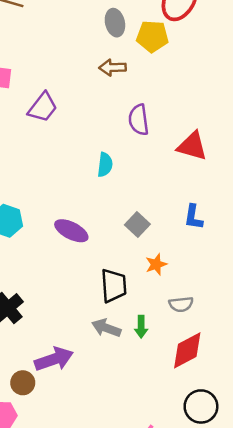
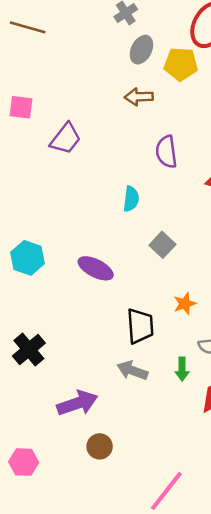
gray ellipse: (115, 23) -> (141, 50), turned 40
gray square: (137, 225) -> (162, 245), moved
green arrow: (141, 327) -> (182, 369), moved
brown circle: (23, 383) -> (100, 446), moved

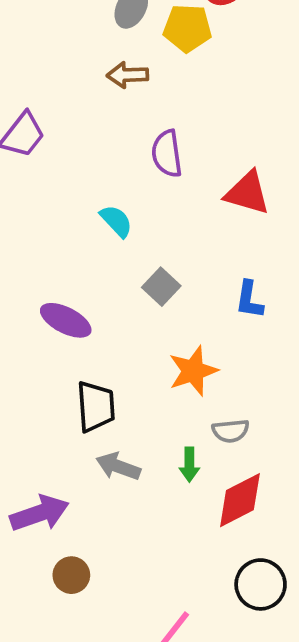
cyan semicircle: (131, 199) -> (116, 221), turned -50
orange star: (185, 304) -> (193, 371), size x1.5
black trapezoid: (140, 326) -> (96, 406), moved

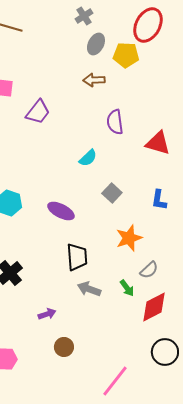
cyan semicircle: (116, 221) -> (88, 158), turned 90
gray semicircle: (231, 431) -> (149, 270), turned -36
green arrow: (189, 465) -> (127, 288), turned -36
purple arrow: (39, 513) -> (47, 314), size x0.6

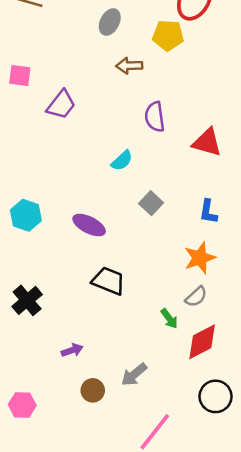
gray ellipse: (96, 44) -> (110, 22), moved
orange star: (129, 238) -> (200, 258), moved
black trapezoid: (77, 257) -> (109, 281), turned -64
gray arrow: (89, 289) -> (134, 375), moved, turned -60

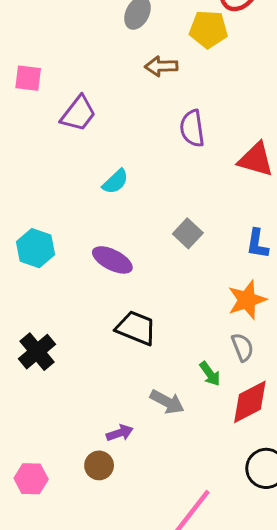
cyan semicircle: (122, 161) -> (115, 182), moved
gray semicircle: (196, 297) -> (242, 347), turned -70
purple arrow: (72, 350) -> (120, 433), moved
gray arrow: (134, 375) -> (167, 402), moved, turned -112
brown circle: (93, 390) -> (99, 465), moved

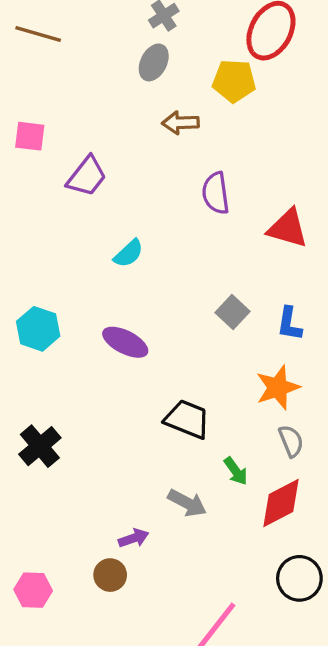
gray square: (188, 233) -> (232, 312), moved
black trapezoid: (136, 328) -> (187, 419), moved
gray semicircle: (242, 347) -> (291, 441), moved

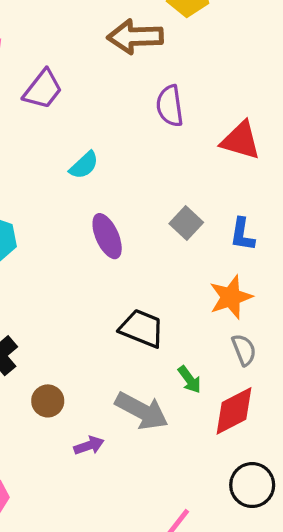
brown arrow: (180, 123) -> (135, 37), size x1.5
purple ellipse: (125, 342) -> (107, 236), moved, turned 39
gray arrow: (187, 503) -> (142, 411), size x1.4
brown circle: (110, 575) -> (48, 401), moved

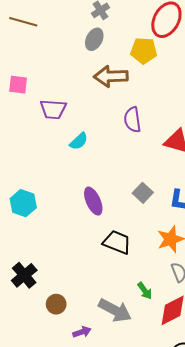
purple trapezoid: (43, 89) -> (53, 109), turned 56
cyan semicircle: (84, 165) -> (79, 141), moved
black trapezoid: (142, 328) -> (117, 242), moved

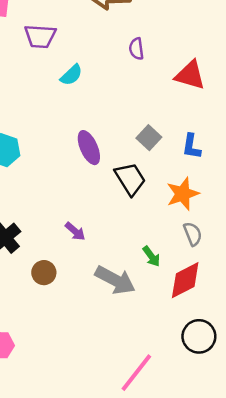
purple semicircle: (132, 120) -> (136, 49), size x0.7
black trapezoid: (117, 242) -> (130, 179), moved, turned 36
purple arrow: (82, 332) -> (75, 231), moved, turned 60

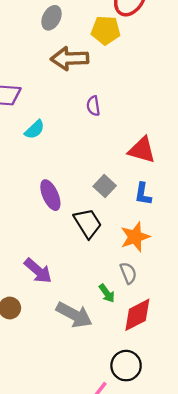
red triangle: (190, 75) -> (142, 150), moved
purple arrow: (75, 231) -> (38, 271), size x1.5
gray semicircle: (193, 234) -> (128, 273), moved
black circle: (199, 336) -> (126, 366), moved

